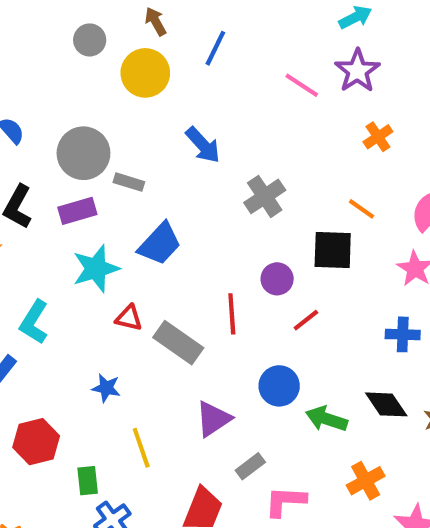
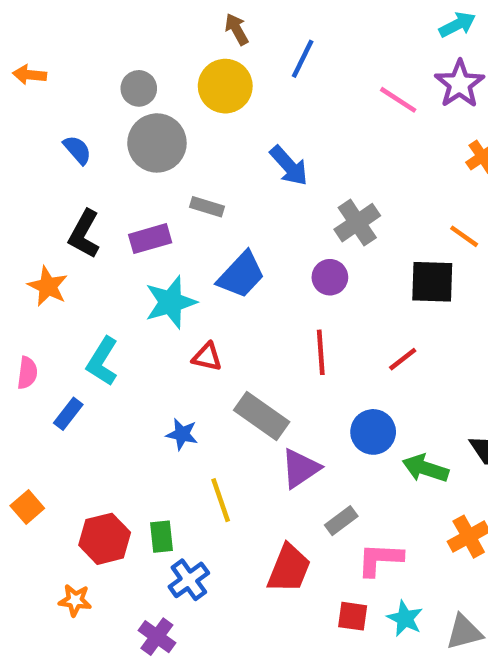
gray circle: (90, 40) -> (139, 88), moved
gray circle: (83, 153) -> (157, 143), moved
purple circle: (277, 279) -> (330, 277), moved
gray rectangle: (178, 343) -> (262, 416), moved
red hexagon: (36, 442) -> (105, 539), moved

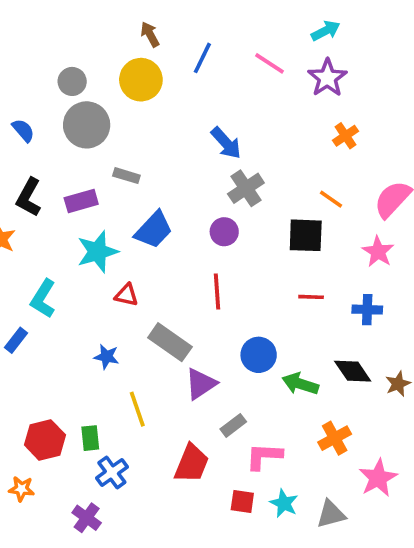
pink line: (398, 100) -> (269, 63), moved
blue arrow: (289, 166) -> (226, 143), moved
red line: (403, 359) -> (311, 297), moved, turned 40

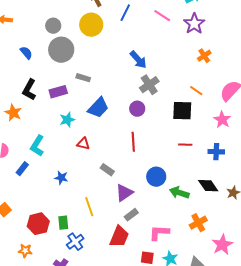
cyan star: (97, 252) -> (67, 120), size x0.7
gray rectangle: (170, 342) -> (107, 170), size x0.6
blue star: (107, 357) -> (61, 178), moved
gray rectangle: (233, 425) -> (131, 215), moved

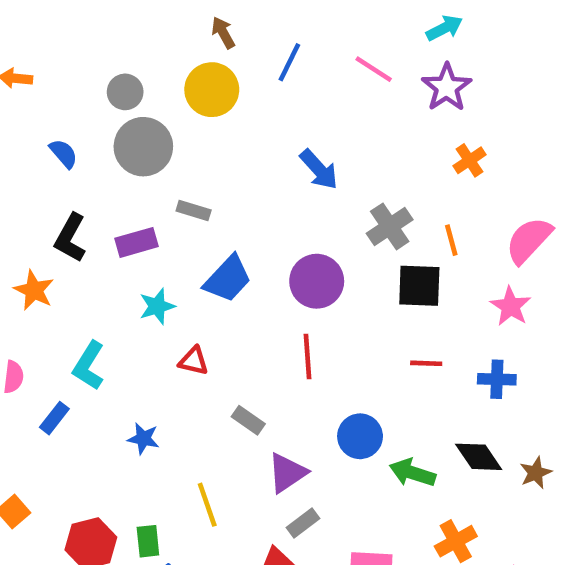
gray cross: (149, 85) -> (390, 226), moved
orange line: (196, 91) -> (451, 240), turned 40
purple circle: (137, 109) -> (317, 281), size x1.5

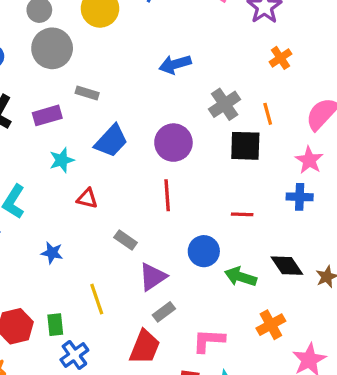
blue arrow: (319, 169) -> (175, 64), turned 116
red line: (426, 363) -> (242, 214), moved
blue cross: (497, 379) -> (300, 197), moved

